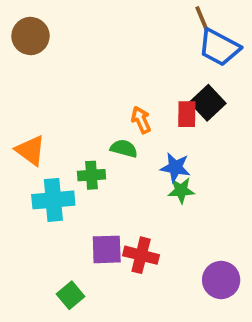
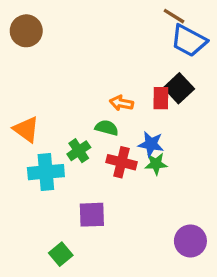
brown line: (202, 19) -> (174, 16), turned -35
orange arrow: (141, 120) -> (121, 103), turned -55
green cross: (91, 175) -> (79, 151), turned -30
red cross: (141, 255) -> (121, 162), moved

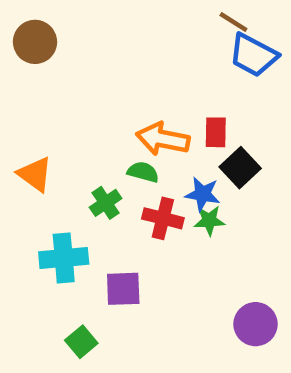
black square: (179, 88) -> (240, 168), moved
orange arrow: (121, 103) -> (163, 139), size x1.6
cyan cross: (46, 172) -> (64, 258), moved

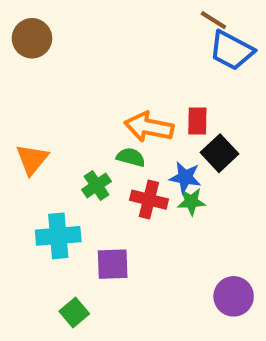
orange triangle: (35, 174) -> (32, 159), turned 33

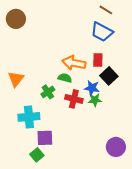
blue trapezoid: (232, 50) -> (102, 32), moved
purple square: (113, 264) -> (45, 138), moved

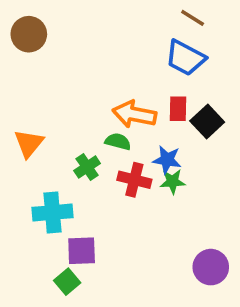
black square: (109, 76) -> (207, 122), moved

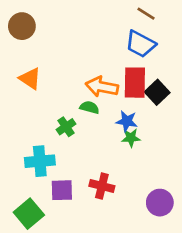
red rectangle: (178, 109) -> (135, 83), size x1.6
orange triangle: (29, 143) -> (30, 78), moved, turned -35
red cross: (134, 180) -> (102, 186), moved
green square: (67, 282) -> (29, 214), moved, size x1.5

